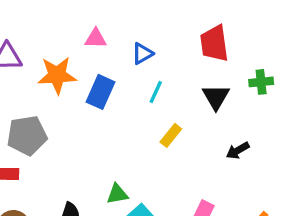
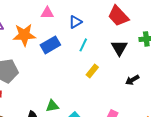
red trapezoid: (214, 43) -> (118, 16), turned -35
blue rectangle: (101, 92) -> (50, 45), turned 36
green triangle: (117, 194) -> (52, 106), moved

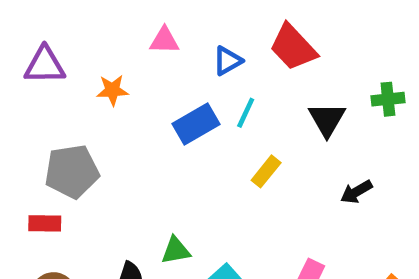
red trapezoid: (118, 16) -> (293, 47), moved
orange star: (24, 35) -> (112, 90), size x0.6
blue rectangle: (50, 45) -> (196, 124), moved

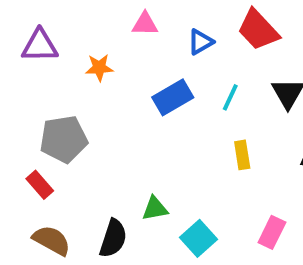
cyan line: (246, 113) -> (230, 97), moved
yellow rectangle: (266, 171) -> (242, 155), moved, turned -48
red rectangle: (45, 223) -> (40, 185), turned 48

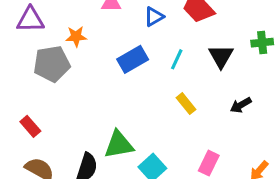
gray pentagon: (64, 139) -> (52, 64), moved
yellow rectangle: (242, 155) -> (186, 104), turned -30
green triangle: (155, 209) -> (119, 145), size x1.5

